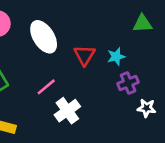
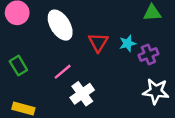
purple cross: (128, 83) -> (148, 54), moved
white star: (147, 108) -> (156, 91), size x1.5

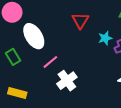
white ellipse: (60, 25) -> (34, 36), moved
red triangle: (98, 42) -> (80, 21), moved

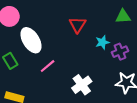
white cross: (67, 81) -> (82, 85), moved

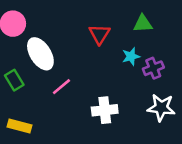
green triangle: (123, 16) -> (143, 24), moved
white cross: (82, 85) -> (105, 110), turned 30

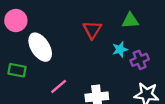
green rectangle: (14, 80) -> (17, 70), turned -48
pink line: (61, 87) -> (59, 86), moved

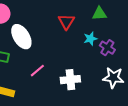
purple cross: (140, 60) -> (107, 48), turned -35

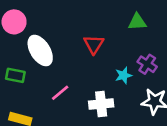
red triangle: (66, 22) -> (94, 44), moved
cyan star: (90, 39) -> (124, 75), moved

